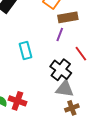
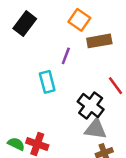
purple line: (60, 34) -> (66, 56), moved

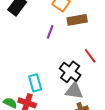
cyan rectangle: (47, 82) -> (35, 83), moved

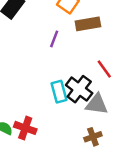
cyan rectangle: (35, 83) -> (59, 92), moved
gray triangle: (74, 91) -> (97, 104), moved

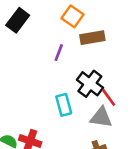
red line: (104, 69) -> (109, 97), moved
black cross: (79, 89) -> (90, 84), moved

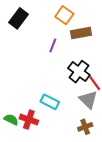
cyan rectangle: (64, 105) -> (50, 102), moved, turned -48
gray triangle: (101, 117) -> (88, 100), turned 36

